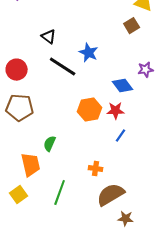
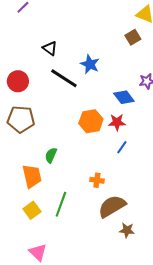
yellow square: (19, 195) -> (32, 210), moved

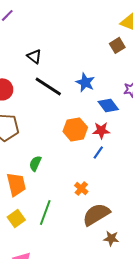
blue star: (90, 64) -> (85, 82), moved
blue line: (122, 147) -> (98, 152), moved
orange cross: (97, 180) -> (81, 188), turned 32

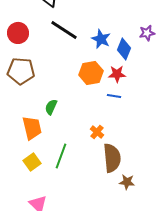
blue star: (85, 82) -> (101, 39), moved
blue diamond: (108, 105) -> (124, 49), turned 60
blue line: (98, 152) -> (114, 96), turned 64
brown semicircle: (96, 214) -> (112, 158), turned 116

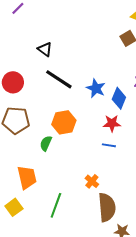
orange hexagon: (91, 73) -> (64, 122), moved
green semicircle: (51, 107) -> (46, 143), moved
yellow square: (32, 162) -> (14, 207), moved

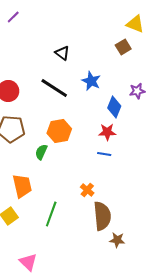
black triangle: (45, 49) -> (62, 53), moved
blue star: (96, 88) -> (91, 81), moved

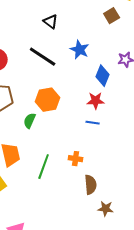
orange cross: (87, 190) -> (76, 159), turned -32
green line: (51, 214) -> (44, 167), moved
brown semicircle: (102, 216) -> (91, 185), size x0.7

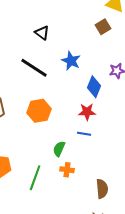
green semicircle: (30, 121) -> (59, 149), moved
brown semicircle: (91, 185) -> (102, 189), moved

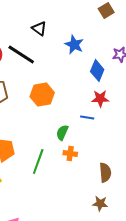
black triangle: (42, 33) -> (39, 29), moved
black line: (34, 68) -> (21, 55), moved
red star: (87, 112) -> (100, 99), moved

